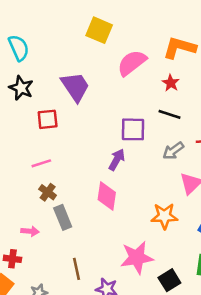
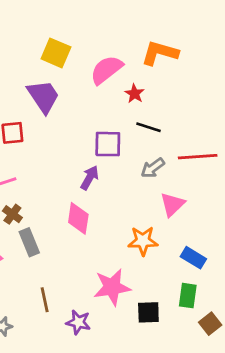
yellow square: (99, 30) -> (56, 53), moved
red star: (171, 83) -> (134, 94), moved
black square: (169, 280) -> (148, 312), turned 30

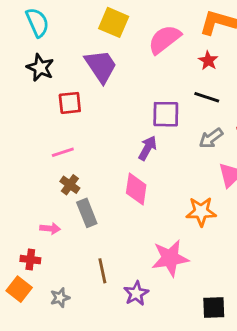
red star: (134, 94) -> (208, 61), moved
black square: (148, 312) -> (214, 308), moved
purple star: (78, 322) -> (136, 293), turned 30

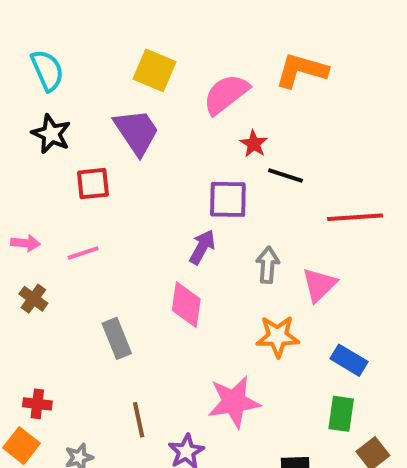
red star: (208, 61) -> (254, 144), moved
gray arrow: (211, 138) -> (268, 265), moved, turned 130
brown cross: (70, 185) -> (33, 299), moved
pink arrow: (50, 228) -> (25, 243), moved

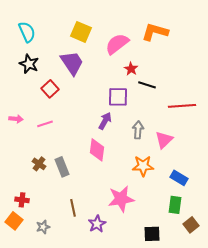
red square: (93, 184) -> (50, 89), turned -36
brown cross: (33, 299) -> (39, 164), moved

